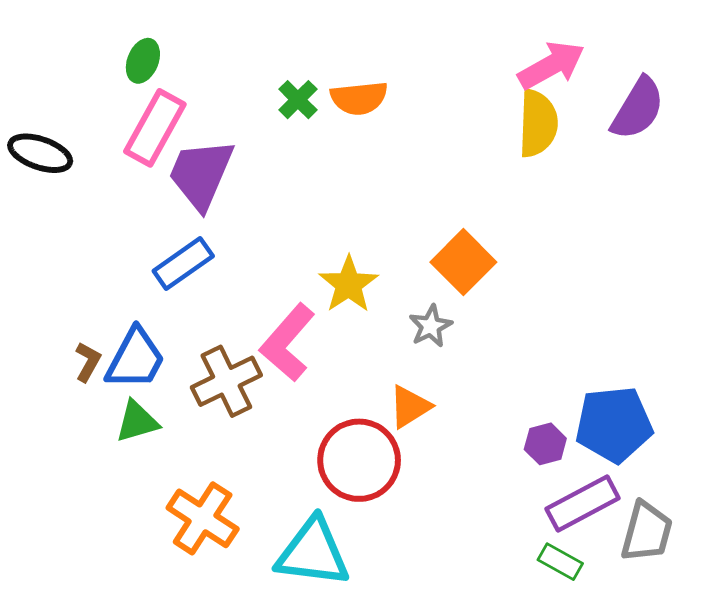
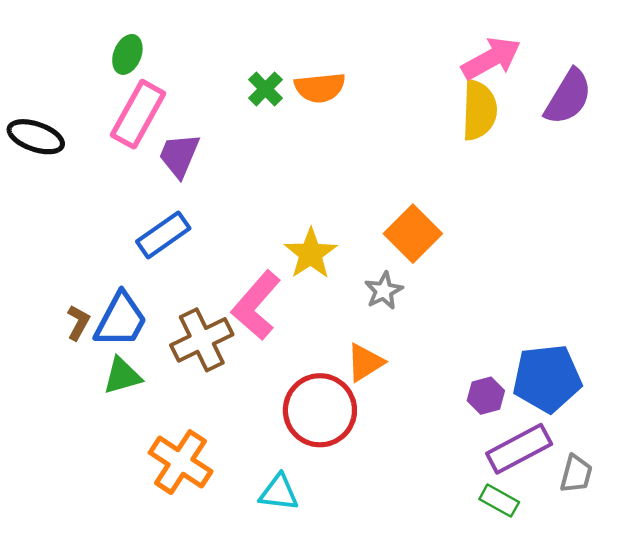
purple trapezoid: (201, 174) -> (179, 155), size x0.7
gray trapezoid: (647, 532) -> (576, 474), size x0.7
cyan triangle: (313, 553) -> (279, 493), size x0.6

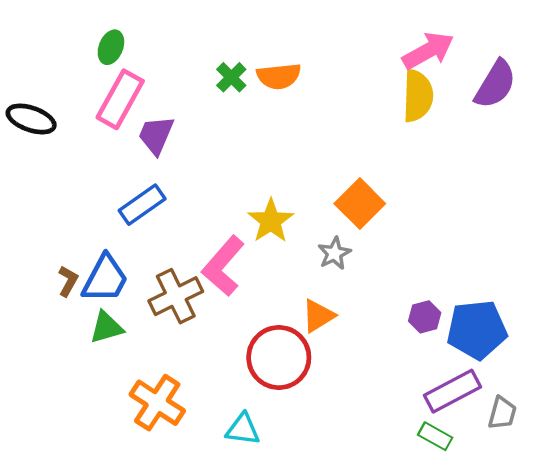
purple hexagon: (486, 396) -> (425, 317), moved

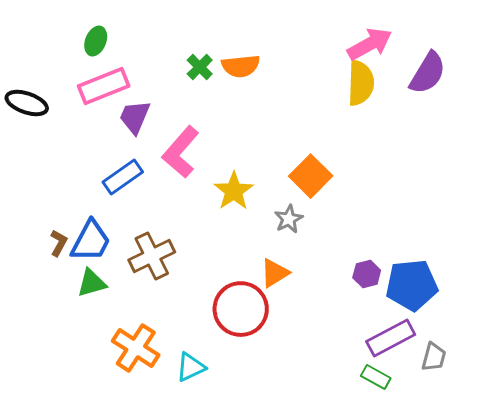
pink rectangle: (120, 99) -> (104, 86), turned 39
pink L-shape: (223, 266) -> (181, 152), moved
cyan triangle: (243, 429) -> (191, 367), moved, turned -32

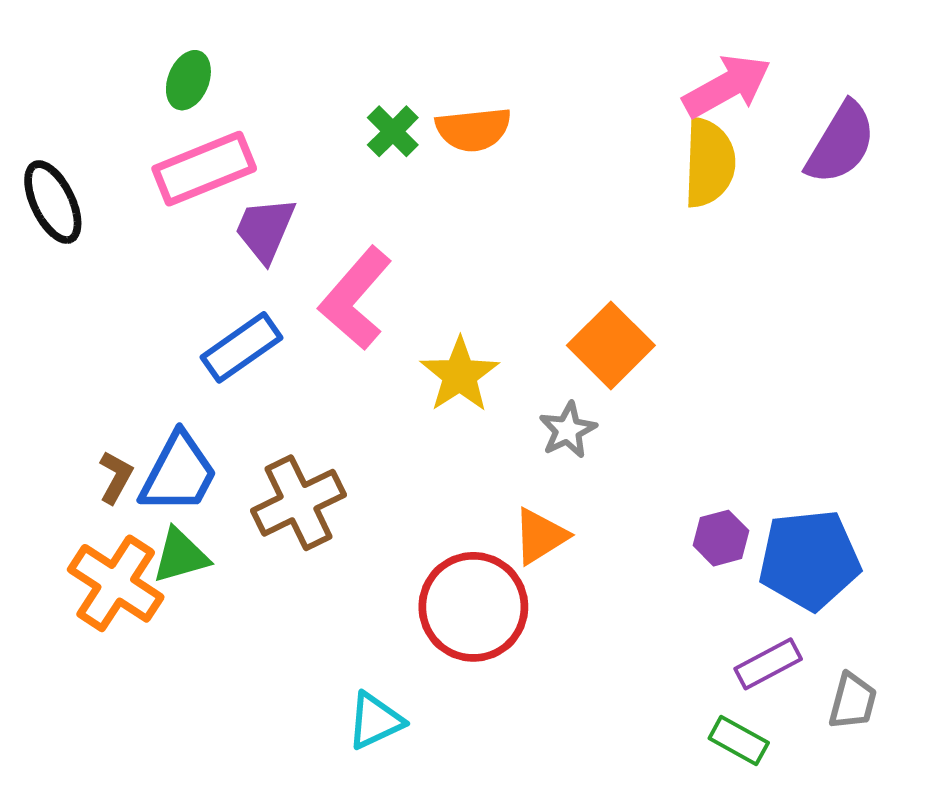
black ellipse: (27, 103) -> (53, 202), turned 45
purple rectangle: (391, 338) -> (768, 664), size x0.7
orange cross: (136, 348) -> (116, 583), moved

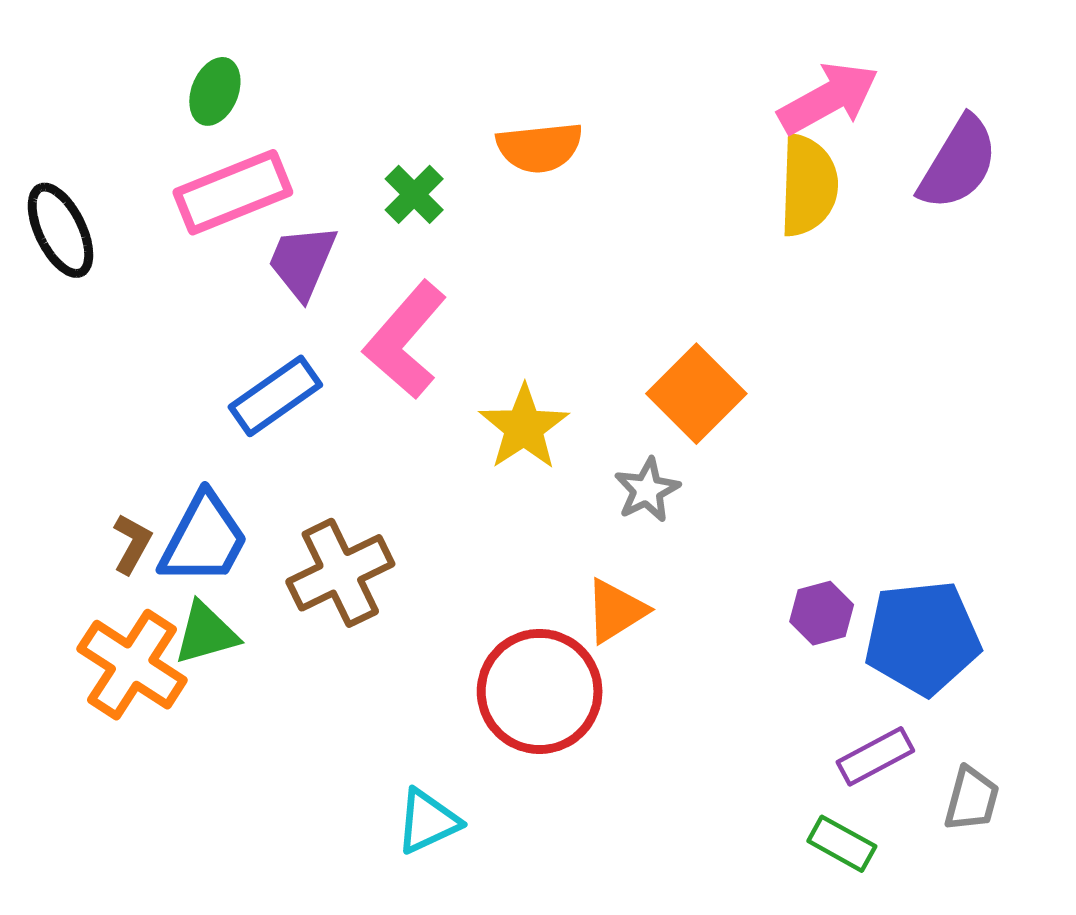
green cross: (393, 131) -> (414, 194), moved

